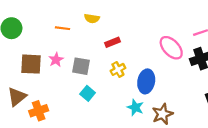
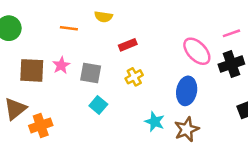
blue ellipse: (146, 81) -> (187, 91), moved

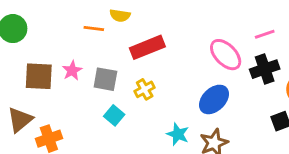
orange line: (69, 28) -> (94, 29), moved
red rectangle: (128, 45) -> (147, 47), size x1.6
yellow cross: (134, 77) -> (145, 89), moved
blue ellipse: (187, 91) -> (214, 99), turned 36

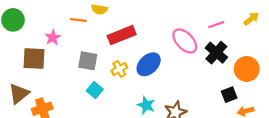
black cross: (265, 69) -> (216, 53), turned -30
pink star: (72, 71) -> (53, 37), moved
blue ellipse: (214, 99) -> (149, 64), moved

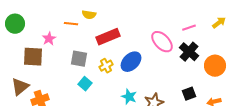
black square: (229, 95) -> (189, 94), moved

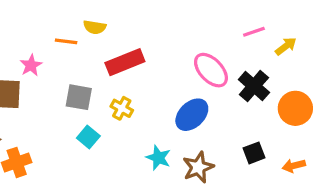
yellow arrow: (219, 23) -> (286, 46), moved
pink line: (189, 28) -> (254, 32), moved
blue ellipse: (131, 62) -> (192, 115), moved
yellow cross: (106, 66) -> (122, 108), turned -32

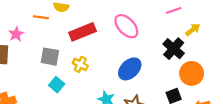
yellow arrow: (286, 46) -> (193, 30), moved
pink ellipse: (211, 70) -> (126, 26), moved
orange circle: (295, 108) -> (192, 73), moved

